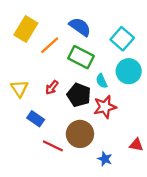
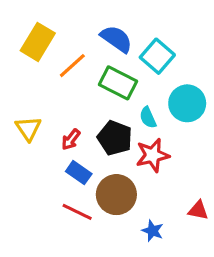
cyan square: (122, 39) -> (157, 56), moved
red arrow: (52, 87) -> (71, 140), moved
blue rectangle: (36, 119) -> (79, 173), moved

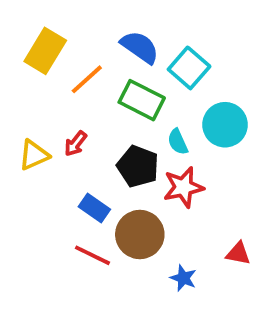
yellow triangle: (28, 128) -> (34, 155), turned 40
red arrow: (71, 140) -> (75, 144), moved

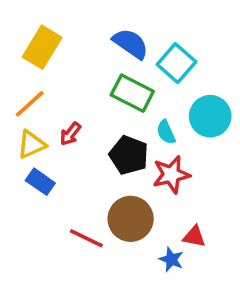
orange line: (87, 79) -> (30, 104), moved
blue rectangle: (94, 208) -> (40, 182), moved
red triangle: (238, 253) -> (194, 236), moved

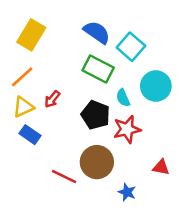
red triangle: (194, 236) -> (161, 167), moved

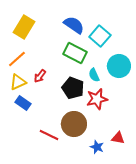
red triangle: (161, 167) -> (118, 138), moved

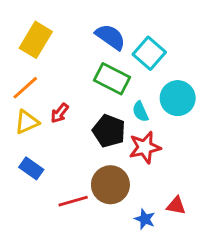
blue rectangle: (23, 103) -> (31, 168), moved
red line: (49, 135) -> (73, 201), turned -42

